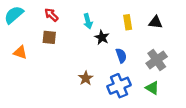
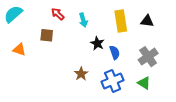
red arrow: (51, 15) -> (58, 14), moved
yellow rectangle: (128, 22) -> (121, 21), size x1.5
black star: (102, 37) -> (97, 43), moved

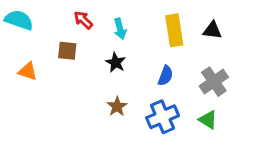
cyan semicircle: (13, 14) -> (19, 20), turned 60
black star: (97, 43) -> (116, 63), moved
blue semicircle: (115, 53) -> (165, 76), turned 40

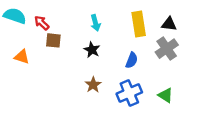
red arrow: (83, 20) -> (42, 23), moved
gray cross: (214, 82) -> (167, 49), moved

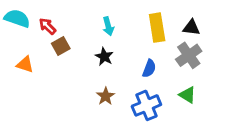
brown square: (53, 40) -> (61, 46), turned -35
green triangle: (166, 95) -> (187, 95), moved

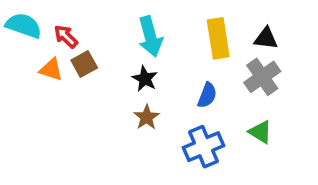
cyan arrow: (108, 26) -> (150, 37), size x1.5
orange triangle: (25, 65) -> (51, 70), moved
brown star: (106, 96) -> (147, 117), moved

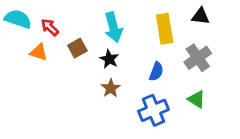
black triangle: (266, 38) -> (201, 16), moved
brown square: (84, 64) -> (77, 48), moved

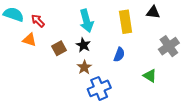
brown square: (77, 48) -> (59, 48), moved
gray cross: (198, 58) -> (169, 46), moved
blue cross: (154, 110) -> (99, 88), moved

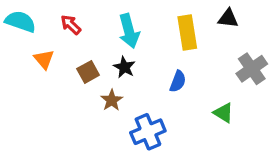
red arrow: (38, 21) -> (71, 25), moved
orange triangle: (29, 40) -> (44, 59), turned 32
brown star: (84, 67) -> (112, 100), moved

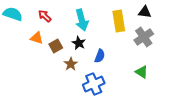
orange triangle: (44, 59) -> (37, 38), moved, turned -32
gray cross: (252, 69) -> (144, 37), moved
blue semicircle: (178, 81) -> (100, 56), moved

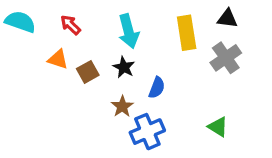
brown star: (71, 64) -> (122, 106), moved
green triangle: (142, 72) -> (218, 127), moved

